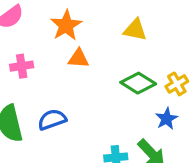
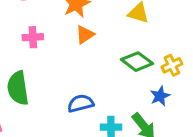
orange triangle: (78, 58) -> (85, 35), turned -42
blue semicircle: (52, 120) -> (81, 103), moved

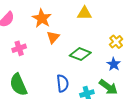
green diamond: (137, 62) -> (80, 54), moved
blue semicircle: (81, 103) -> (63, 83), turned 114

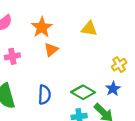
green diamond: (80, 54) -> (83, 92), moved
blue semicircle: (63, 83) -> (44, 95), moved

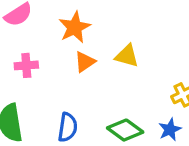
yellow triangle: (89, 29) -> (127, 56), moved

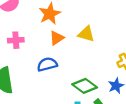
blue semicircle: (68, 127) -> (47, 64), moved, turned -114

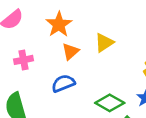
yellow triangle: (86, 34) -> (104, 43), turned -42

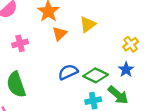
blue semicircle: (63, 83) -> (68, 72), moved

